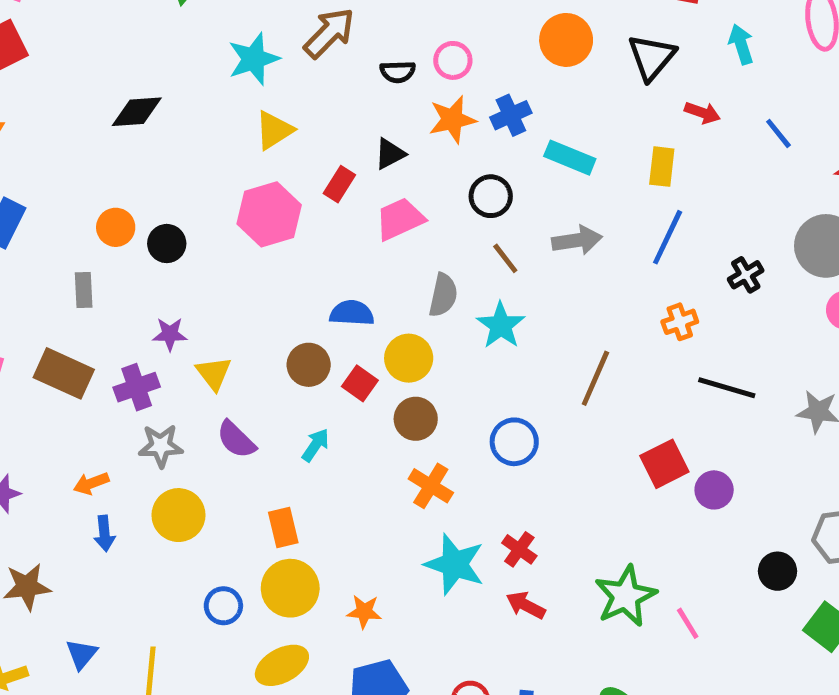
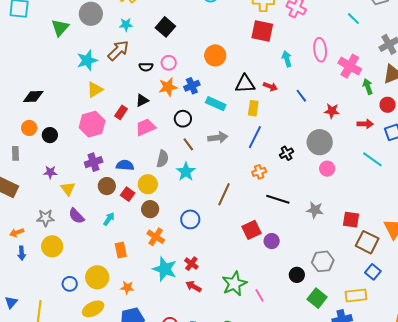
black triangle: (652, 57) -> (245, 84), moved, turned 45
black diamond: (137, 112) -> (33, 96), moved
purple cross: (137, 387) -> (94, 162), moved
orange rectangle: (283, 528) -> (121, 250), moved

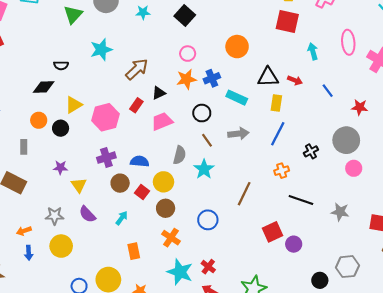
brown arrow: (118, 50) -> (137, 69), moved
black semicircle: (146, 67) -> (61, 65), moved
yellow triangle: (95, 90) -> (74, 105), moved

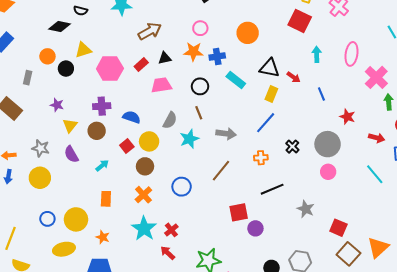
gray arrow: (238, 134) -> (226, 134), moved
black cross: (311, 151) -> (292, 147), turned -32
brown circle: (120, 183) -> (97, 131), moved
black line: (301, 200) -> (272, 189), turned -55

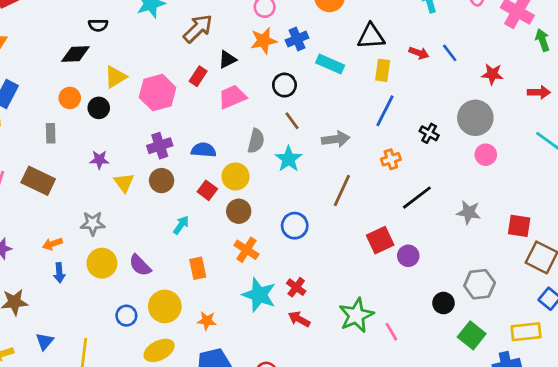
red arrow: (294, 77) -> (419, 53), moved
purple semicircle: (71, 154) -> (140, 265), moved

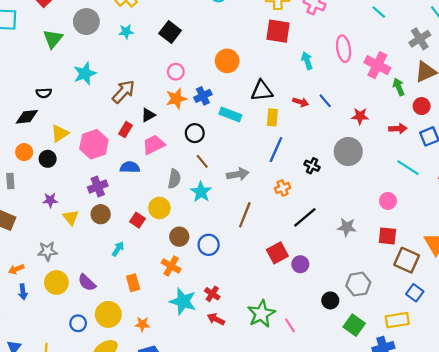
blue semicircle: (204, 150) -> (130, 167), moved
pink circle: (486, 155) -> (388, 201), moved
brown circle: (239, 211) -> (179, 237), moved

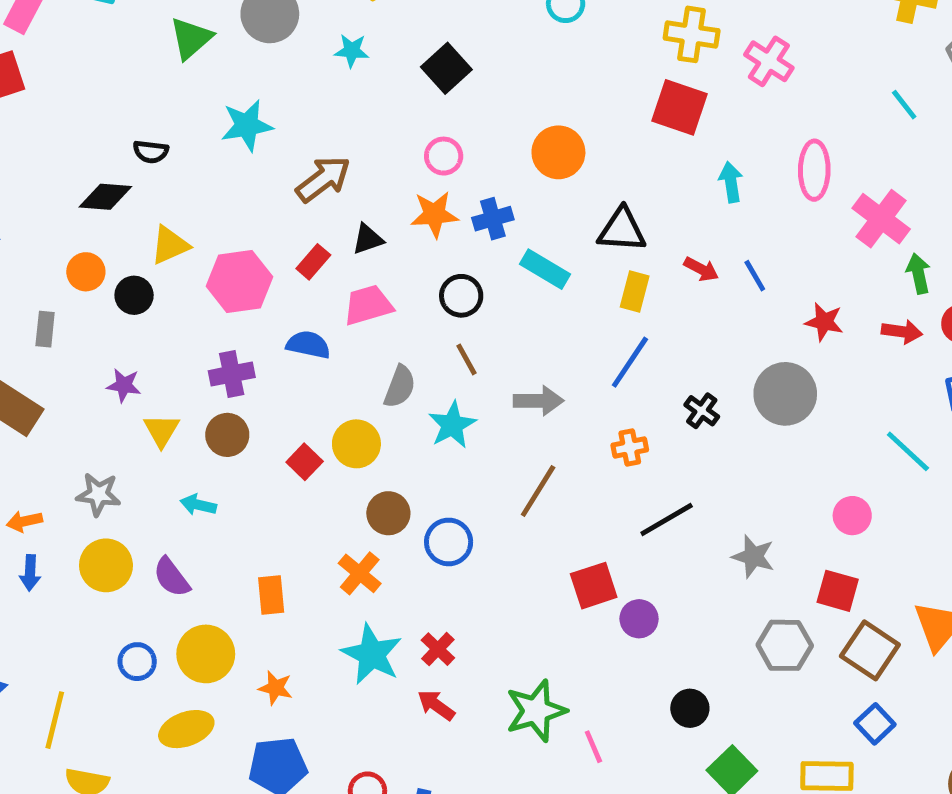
red arrow: (398, 129) -> (902, 332), moved
cyan arrow: (118, 249) -> (198, 505), moved, turned -120
gray hexagon: (358, 284) -> (785, 645), moved

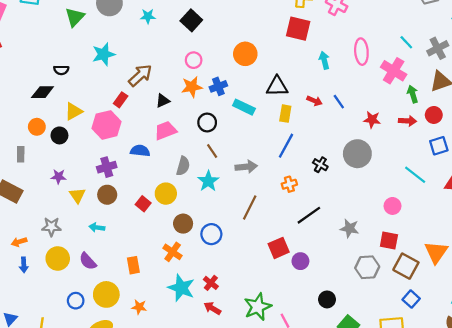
cyan line: (904, 105) -> (406, 42), moved
red rectangle: (313, 262) -> (121, 100), moved

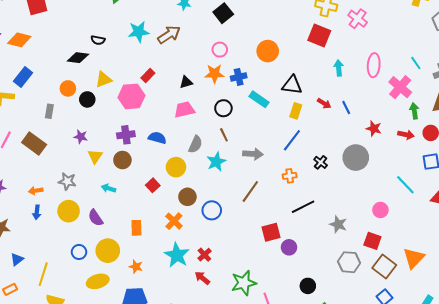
brown arrow: (140, 75) -> (169, 35), moved
blue semicircle: (140, 151) -> (157, 138), moved
red square: (143, 204) -> (153, 185), moved

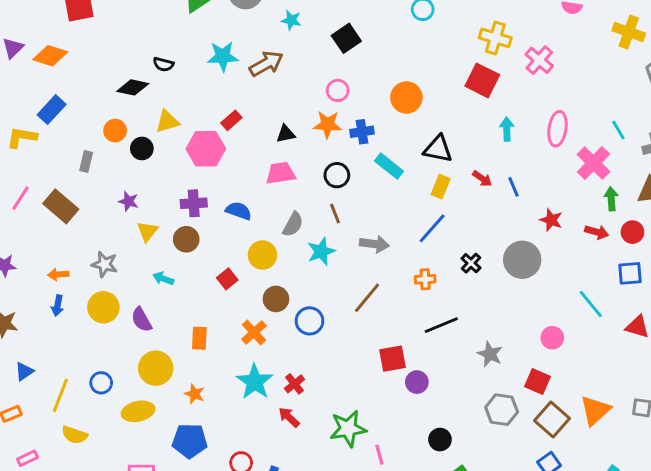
blue circle: (79, 252) -> (101, 383), moved

